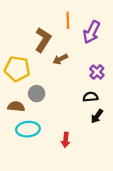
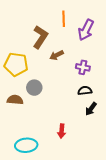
purple cross: (97, 72) -> (83, 67), moved, turned -32
cyan ellipse: (28, 129) -> (26, 145), moved

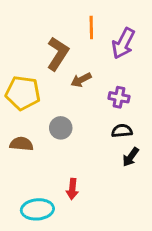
gray circle: (34, 88) -> (61, 128), moved
red arrow: (62, 131) -> (72, 189), moved

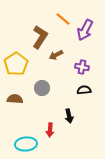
orange line: (91, 27) -> (63, 19), turned -49
yellow pentagon: (23, 93) -> (16, 64), turned 30
black arrow: (131, 157) -> (69, 116), moved, turned -48

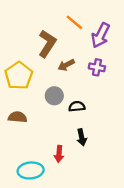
purple cross: (82, 67) -> (97, 67), moved
gray circle: (42, 88) -> (54, 96), moved
black semicircle: (84, 90) -> (77, 106), moved

